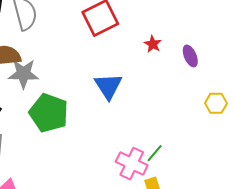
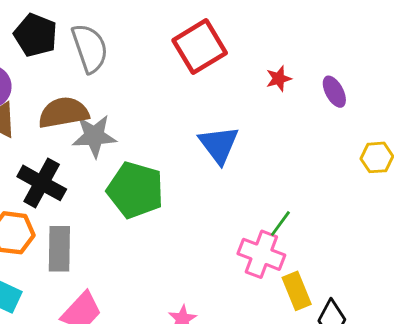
red star: (153, 44) -> (279, 79), turned 30
green line: (155, 153) -> (280, 224), moved

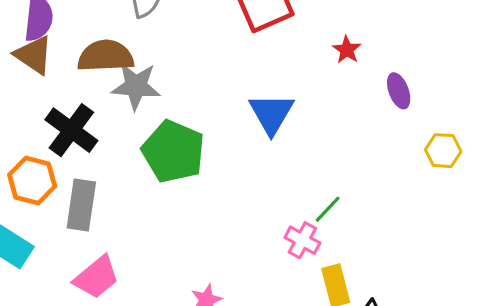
red star: (279, 79) -> (347, 50), turned -30
purple ellipse: (334, 92) -> (399, 91), moved
pink cross: (261, 254) -> (302, 240), size x0.7

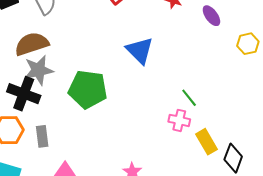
gray star: (136, 86) -> (38, 70), moved
gray rectangle: (81, 205) -> (42, 136), size x0.7
green line: (328, 209) -> (189, 98), turned -66

